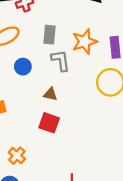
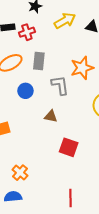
gray rectangle: (50, 35) -> (39, 61), moved
red square: (49, 123) -> (69, 147), moved

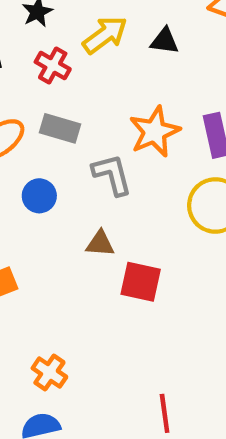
red cross: (27, 32) -> (53, 65), moved, turned -35
gray rectangle: (39, 61) -> (60, 128), turned -72
red square: (69, 147) -> (141, 282), moved

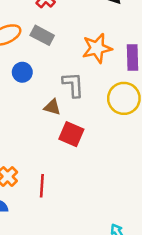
gray L-shape: (112, 175) -> (73, 85), moved
red line: (165, 413) -> (42, 186), moved

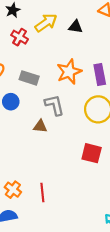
gray rectangle: (42, 35) -> (29, 78), moved
red square: (71, 134) -> (92, 153), moved

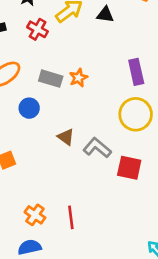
orange star: (69, 72) -> (78, 78), moved, size x0.6
gray L-shape: (54, 105) -> (97, 148), moved, turned -35
brown triangle: (40, 126) -> (66, 137), turned 32

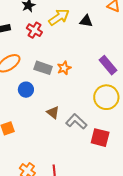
purple rectangle: (136, 72) -> (108, 65), turned -30

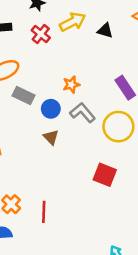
gray rectangle: (43, 68) -> (24, 96), moved
blue circle: (26, 90) -> (51, 109), moved
gray L-shape: (76, 121) -> (83, 113), moved

